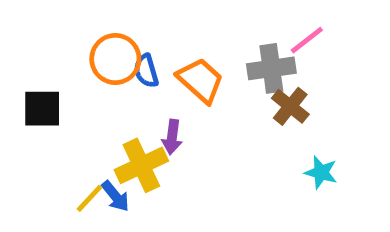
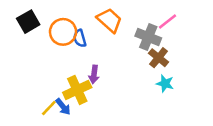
gray cross: (271, 68) -> (148, 37), turned 30
orange trapezoid: (200, 80) -> (109, 20), moved
black square: (42, 109) -> (28, 22), moved, turned -30
cyan star: (321, 172) -> (165, 83), moved

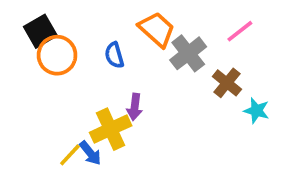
orange circle: (63, 32) -> (57, 55), moved
gray cross: (148, 37) -> (188, 53), moved, turned 30
cyan star: (165, 83) -> (257, 111), moved

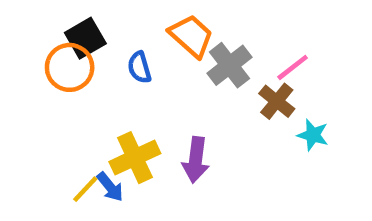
black square: (40, 31) -> (85, 38), moved
pink line: (240, 31) -> (293, 67), moved
purple arrow: (135, 107) -> (196, 160), moved, size x1.4

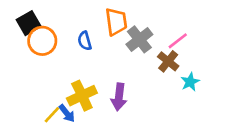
orange trapezoid: (191, 36) -> (116, 22), turned 40
black square: (85, 38) -> (29, 23), moved
cyan star: (313, 135) -> (190, 82), turned 30

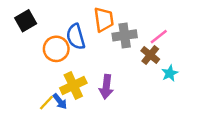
gray cross: (139, 39) -> (125, 35), turned 30
orange circle: (42, 41) -> (56, 49), moved
blue semicircle: (85, 41) -> (76, 37), size x1.5

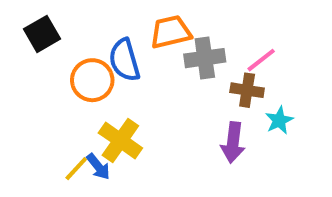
orange trapezoid: (104, 20) -> (171, 32), turned -95
brown cross: (150, 55) -> (247, 90), turned -30
yellow cross: (73, 86) -> (120, 140), turned -30
purple arrow: (106, 87) -> (233, 142), moved

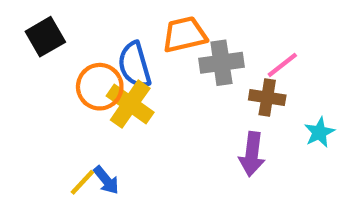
cyan star: (279, 120) -> (319, 132), moved
yellow cross: (120, 140) -> (130, 104), moved

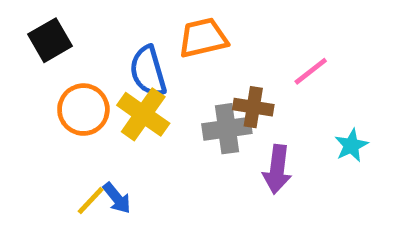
gray cross: (221, 63) -> (227, 129), moved
orange circle: (100, 87) -> (83, 110), moved
brown cross: (267, 98) -> (253, 107), moved

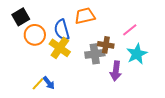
orange circle: (83, 110) -> (35, 35), moved
cyan star: (351, 145) -> (137, 54), moved, size x1.5

